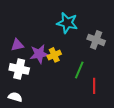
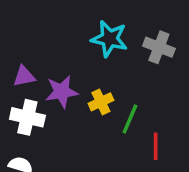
gray cross: (96, 40) -> (159, 47), moved
yellow cross: (54, 55) -> (101, 102), moved

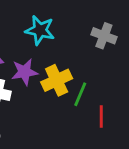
cyan star: (109, 39) -> (40, 30), moved
yellow cross: (101, 102) -> (57, 80), size x1.5

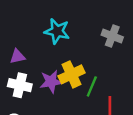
purple star: (25, 72) -> (51, 82), moved

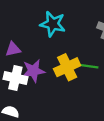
purple star: (51, 82) -> (33, 71), moved
green line: (92, 86) -> (88, 66), moved, turned 75

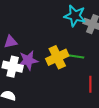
cyan star: (53, 24) -> (75, 16), moved

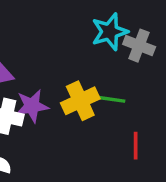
cyan star: (75, 16) -> (110, 32), turned -30

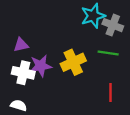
green line: (110, 99) -> (108, 53), moved

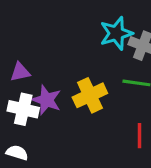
purple star: (41, 66) -> (47, 100), turned 30

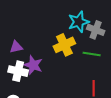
yellow cross: (90, 95) -> (64, 45), moved

